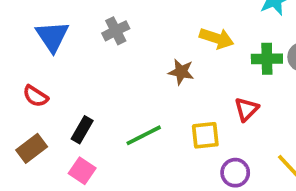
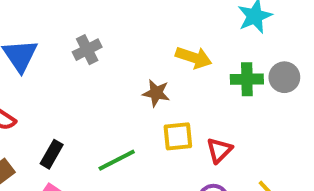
red triangle: (246, 109) -> (219, 150), moved
yellow square: (205, 135) -> (178, 136), moved

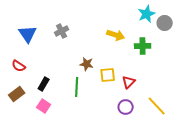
gray circle: (284, 77) -> (165, 23), moved
brown star: (156, 93) -> (87, 64), moved
green line: (117, 160) -> (77, 87), turned -60

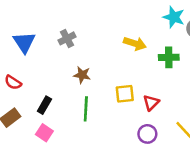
cyan star: (147, 14) -> (174, 17), turned -30
brown star: (87, 64) -> (82, 75), moved

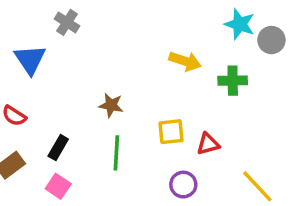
gray cross: (67, 38) -> (67, 22), moved, turned -30
red triangle: (151, 103) -> (208, 144), turned 30
purple circle: (147, 134) -> (183, 185), moved

